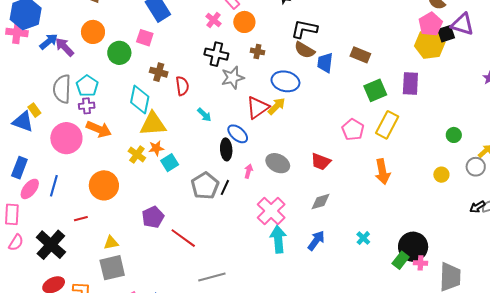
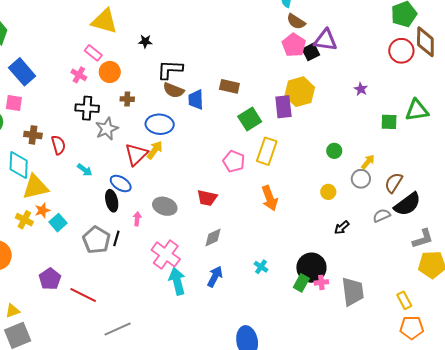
yellow hexagon: (430, 44) -> (300, 92), moved
black arrow: (477, 207) -> (342, 228), moved

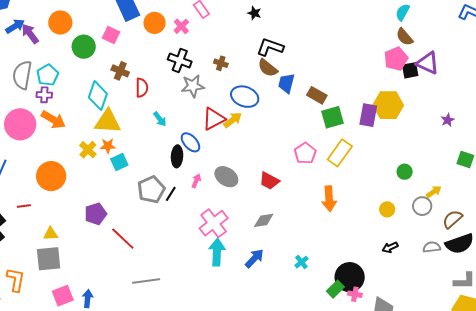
orange circle: (110, 72) -> (155, 23), moved
brown rectangle: (229, 86) -> (317, 95), moved

